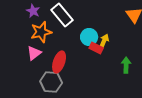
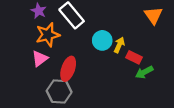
red rectangle: (96, 48) -> (134, 57), moved
green arrow: (126, 65) -> (144, 72), turned -119

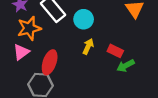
cyan circle: (102, 40) -> (84, 19), moved
yellow arrow: (119, 45) -> (88, 46), moved

